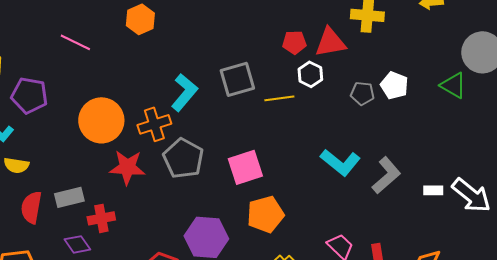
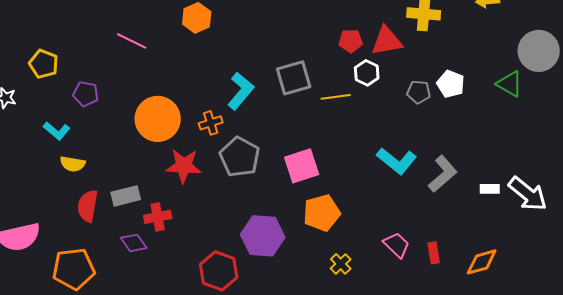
purple pentagon: (29, 95) -> (86, 94), size x0.7
orange cross: (154, 124) -> (211, 123), size x0.7

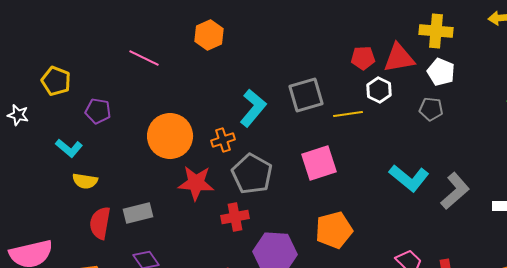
white pentagon: (451, 84) -> (441, 72), moved
pink square: (302, 166) -> (319, 163), moved
red cross: (158, 217) -> (235, 217), moved

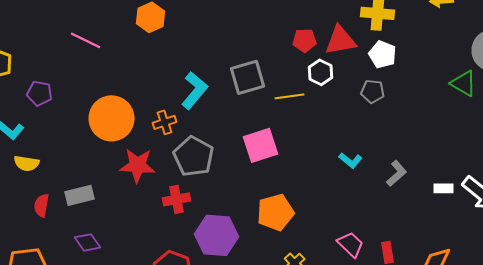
cyan L-shape: (409, 178) -> (350, 160), size x0.6
gray L-shape: (455, 191) -> (396, 173), size x0.7
red semicircle: (100, 223) -> (42, 205), size x0.7

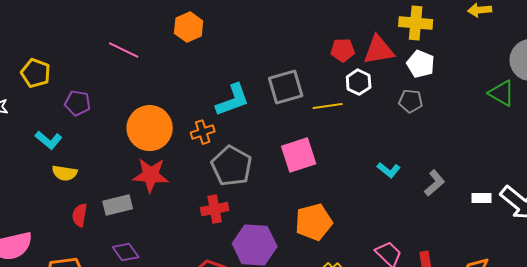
cyan L-shape: (194, 90) -> (233, 100), turned 30
red star: (138, 165) -> (151, 175), moved

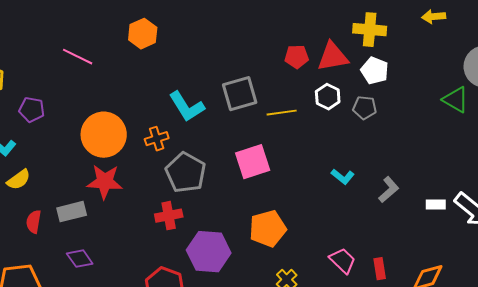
white hexagon: (359, 82) -> (328, 97), moved
cyan L-shape: (233, 100) -> (187, 107), turned 78
yellow semicircle: (65, 173) -> (19, 180), turned -45

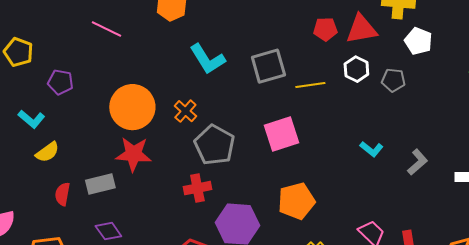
white pentagon: (375, 71) -> (418, 41), moved
cyan L-shape: (187, 107) -> (207, 59), moved
orange cross: (157, 139) -> (185, 111), turned -30

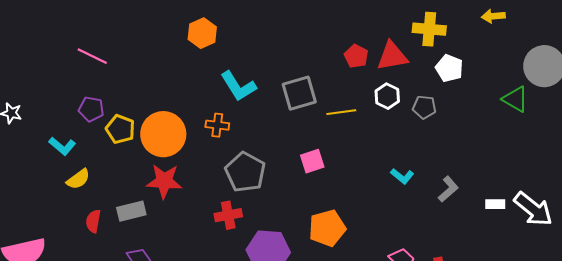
pink line: (106, 29) -> (92, 56), moved
red pentagon: (325, 29) -> (356, 56), turned 30
yellow pentagon: (18, 52) -> (120, 129), moved
orange cross: (185, 111) -> (217, 125), moved, turned -35
pink square: (281, 134) -> (312, 161), size x0.7

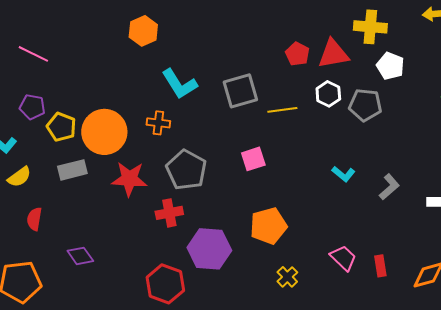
gray pentagon: (424, 107) -> (365, 105), size x1.4
red star: (164, 181) -> (129, 179), moved
gray rectangle: (131, 211) -> (72, 170), moved

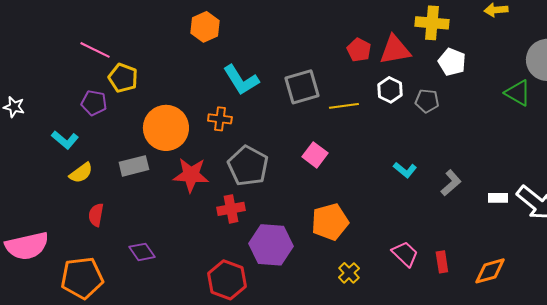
gray pentagon: (365, 105) -> (427, 101), size x0.7
yellow pentagon: (61, 127) -> (123, 78), moved
pink square: (253, 159) -> (315, 155), turned -35

